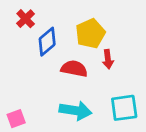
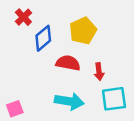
red arrow: (108, 59) -> (99, 72), moved

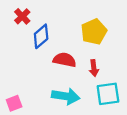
yellow pentagon: (83, 31) -> (94, 32), moved

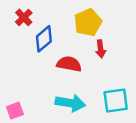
yellow pentagon: (94, 32) -> (88, 22), moved
red arrow: (94, 68) -> (101, 49), moved

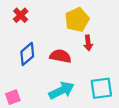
blue diamond: (44, 39) -> (27, 54), moved
cyan arrow: (70, 103) -> (62, 90), turned -35

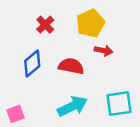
red cross: (21, 15) -> (45, 25), moved
red arrow: (88, 43) -> (103, 51), turned -72

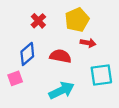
cyan square: (119, 104) -> (101, 75), moved
pink square: (15, 114) -> (15, 78), moved

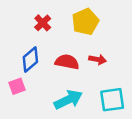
red arrow: (88, 43) -> (98, 59), moved
cyan square: (101, 75) -> (112, 100), moved

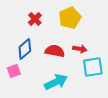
cyan square: (112, 100) -> (93, 67), moved

